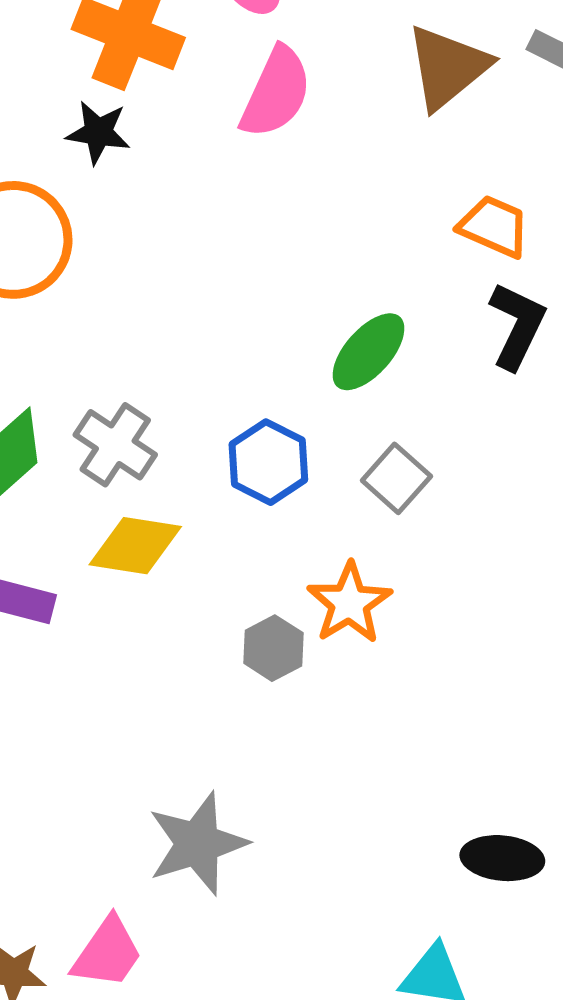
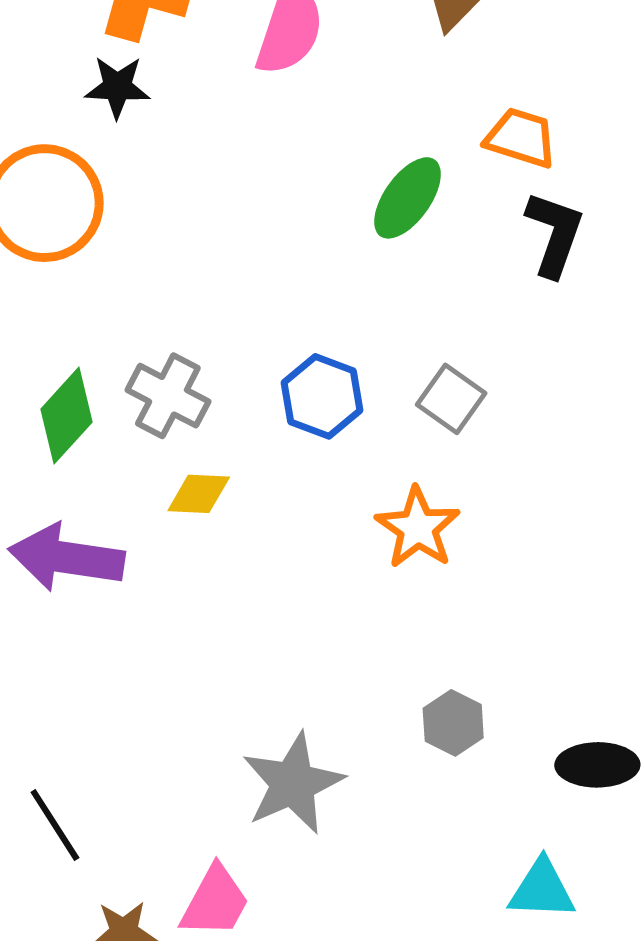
green ellipse: (369, 352) -> (408, 198), moved
yellow diamond: (135, 546) -> (199, 494), size x0.7
gray hexagon: (273, 648) -> (453, 723), moved

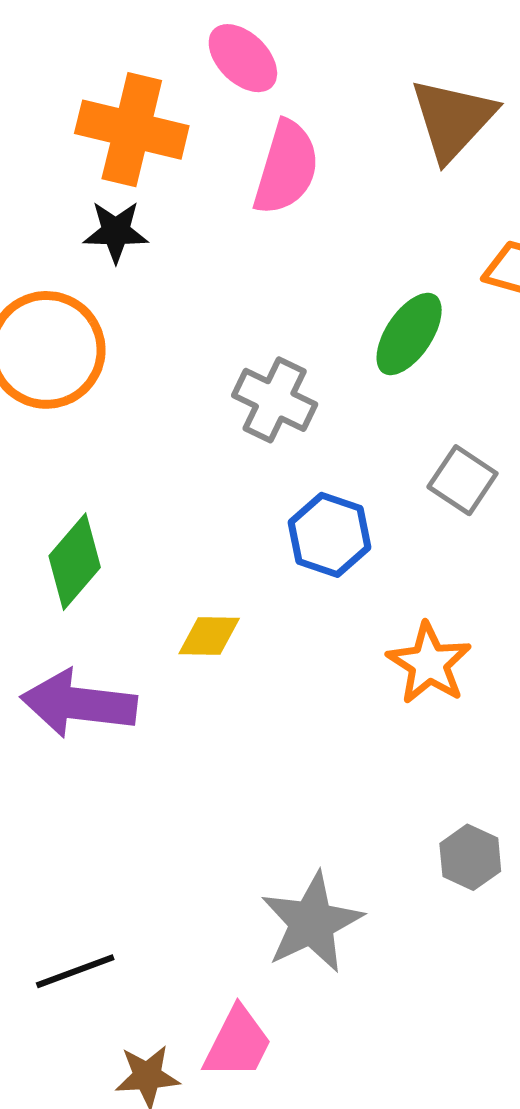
gray cross: (168, 396) -> (275, 400), moved
gray square: (451, 399) -> (463, 480), moved
black line: (55, 825) -> (75, 971), turned -76

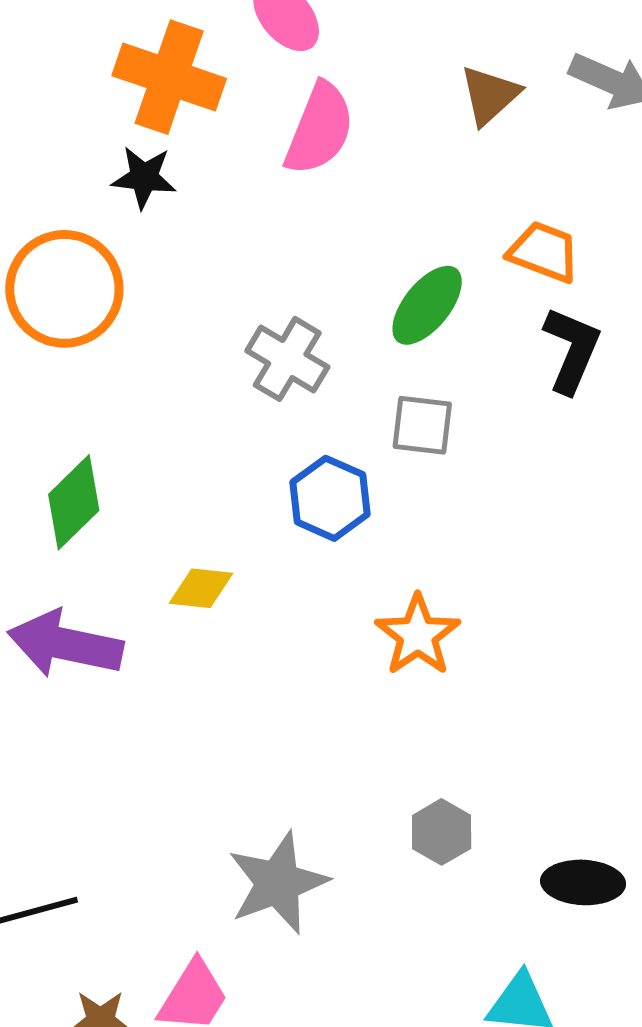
brown triangle: (453, 119) -> (490, 95), size x0.7
gray square: (463, 480) -> (422, 425), moved, turned -32

